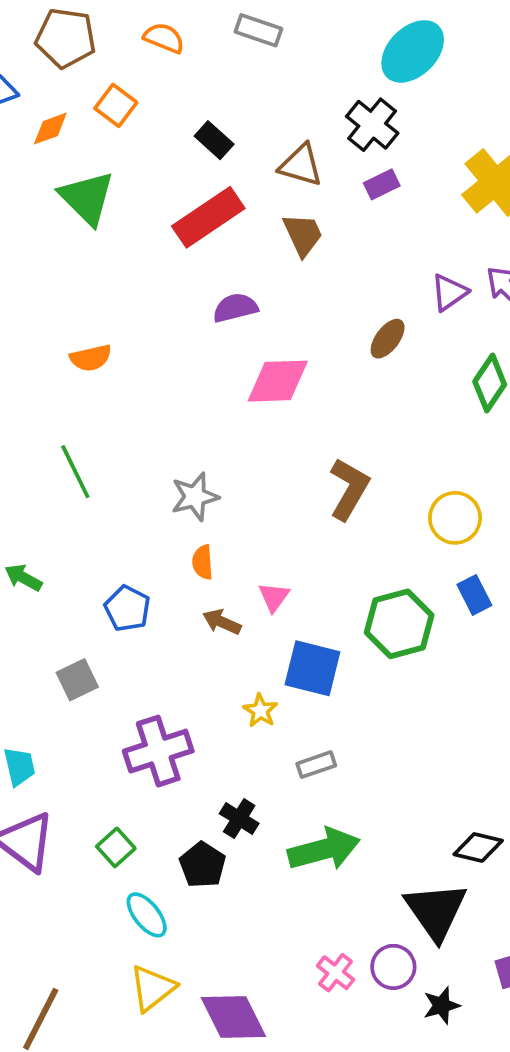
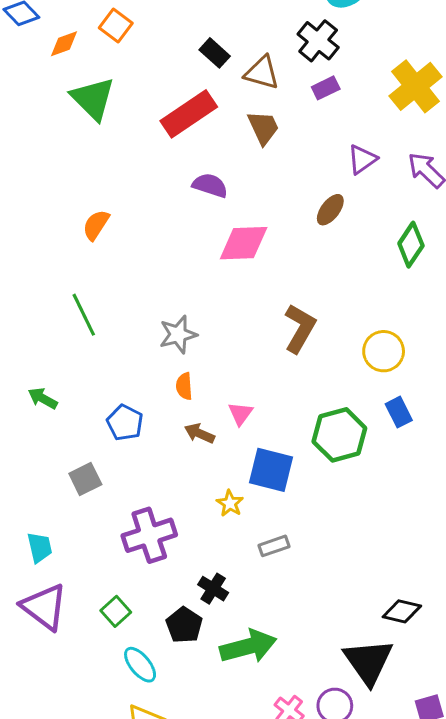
black rectangle: (214, 140) -> (215, 53), moved
purple triangle: (449, 292) -> (362, 159), moved
purple semicircle: (235, 308) -> (210, 185), turned 32
orange semicircle: (91, 358) -> (96, 225), turned 136
green arrow: (324, 849) -> (248, 646), moved

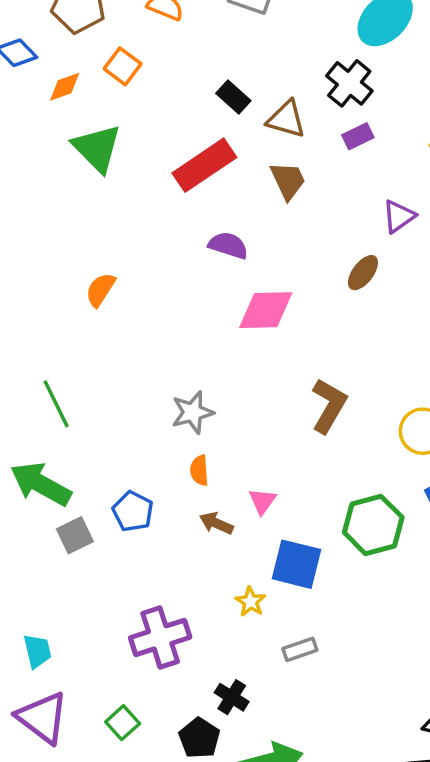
green line: (84, 315) -> (56, 404), moved
green arrow: (43, 398) -> (41, 484), size x1.8
gray square: (85, 479) -> (75, 535), moved

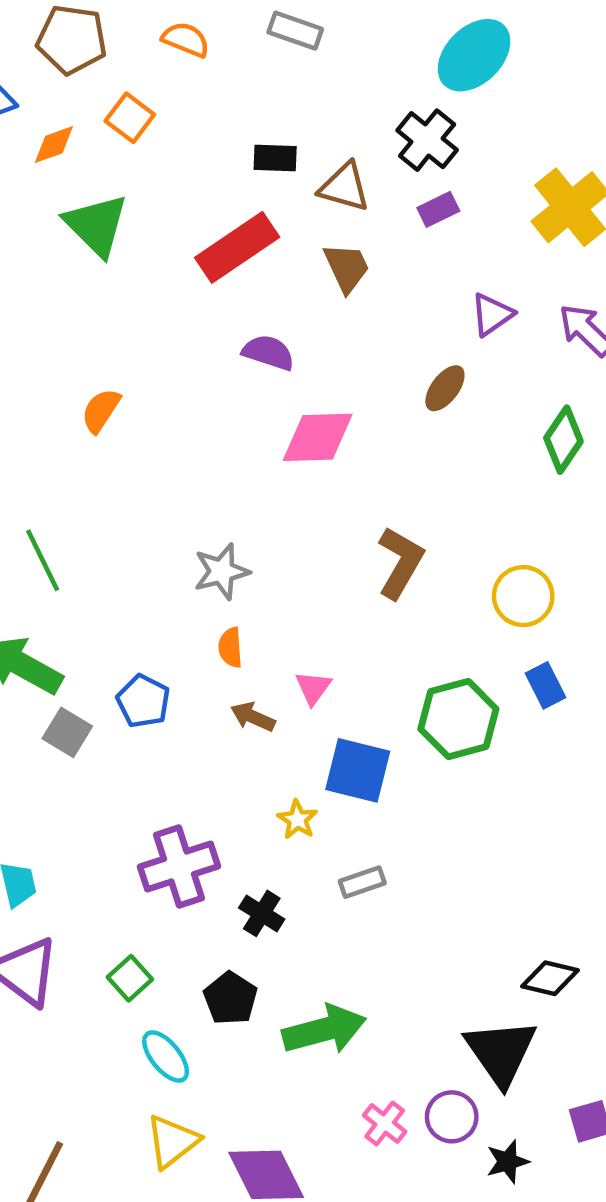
black rectangle: (233, 97) -> (275, 158), turned -40
gray square: (75, 535) -> (67, 732), turned -33
black cross: (232, 697) -> (262, 913), moved

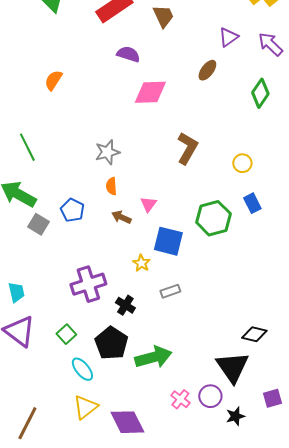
yellow circle: (523, 596) -> (242, 163), size x0.7
black pentagon: (230, 998) -> (111, 343), size x1.4

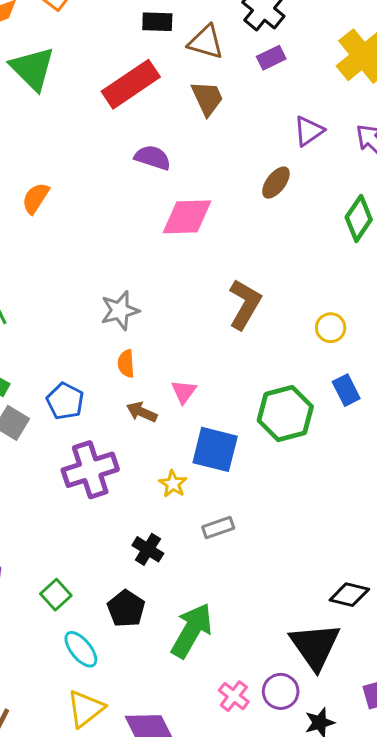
purple cross: (88, 284) -> (90, 470), moved
black pentagon: (111, 343) -> (126, 609), size x0.7
green arrow: (153, 357) -> (192, 631), turned -45

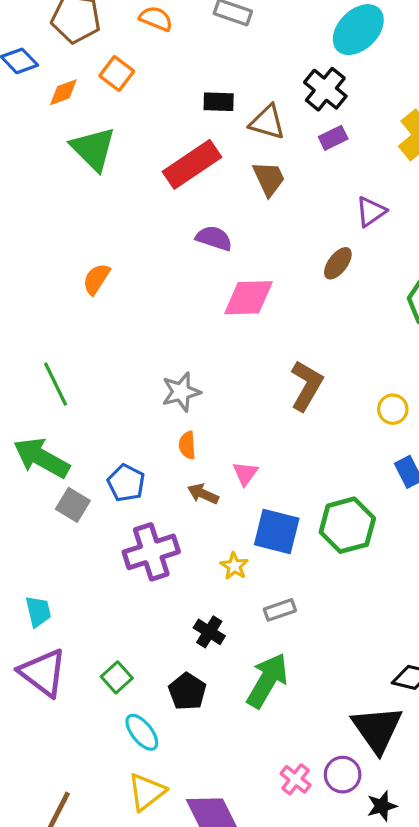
green hexagon: (285, 414) -> (347, 525), moved
green arrow: (192, 631) -> (267, 681), moved

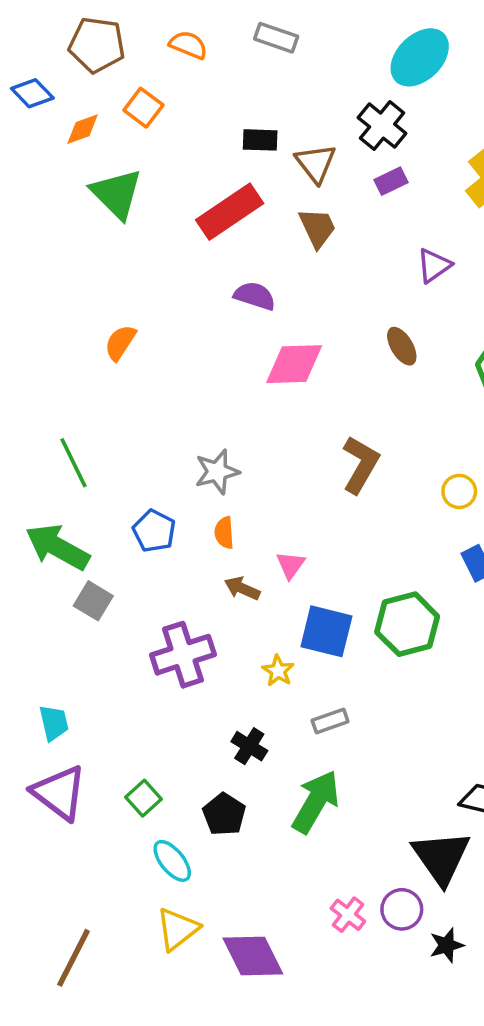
brown triangle: (267, 122) -> (316, 163), turned 36
brown ellipse: (338, 263) -> (402, 346), moved, turned -68
blue pentagon: (126, 483) -> (154, 531), moved

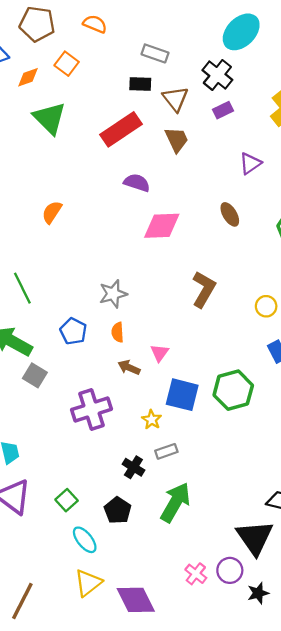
gray rectangle: (276, 38) -> (155, 53), moved
gray rectangle: (330, 721) -> (166, 451), moved

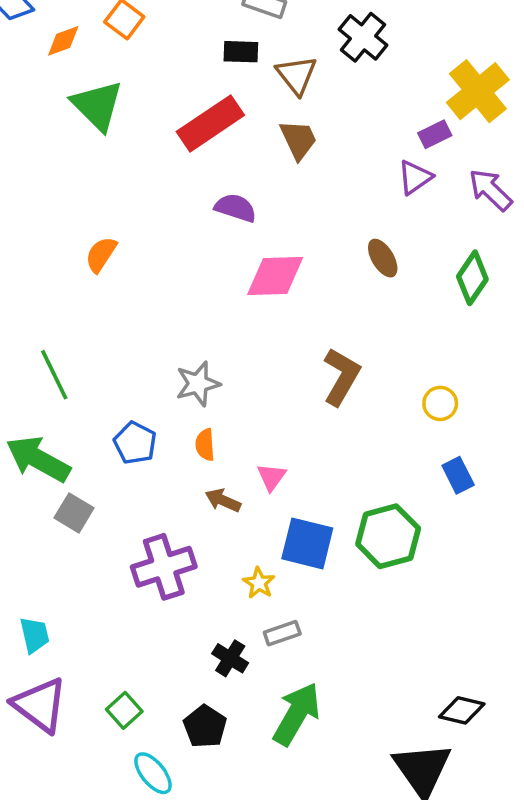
purple rectangle: (223, 110) -> (435, 134), moved

